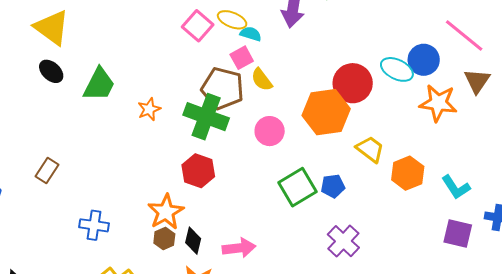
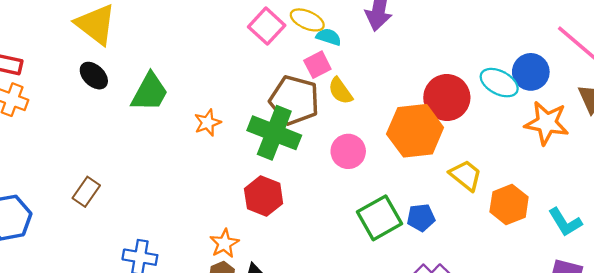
orange star: (166, 212) -> (224, 243), size x0.7

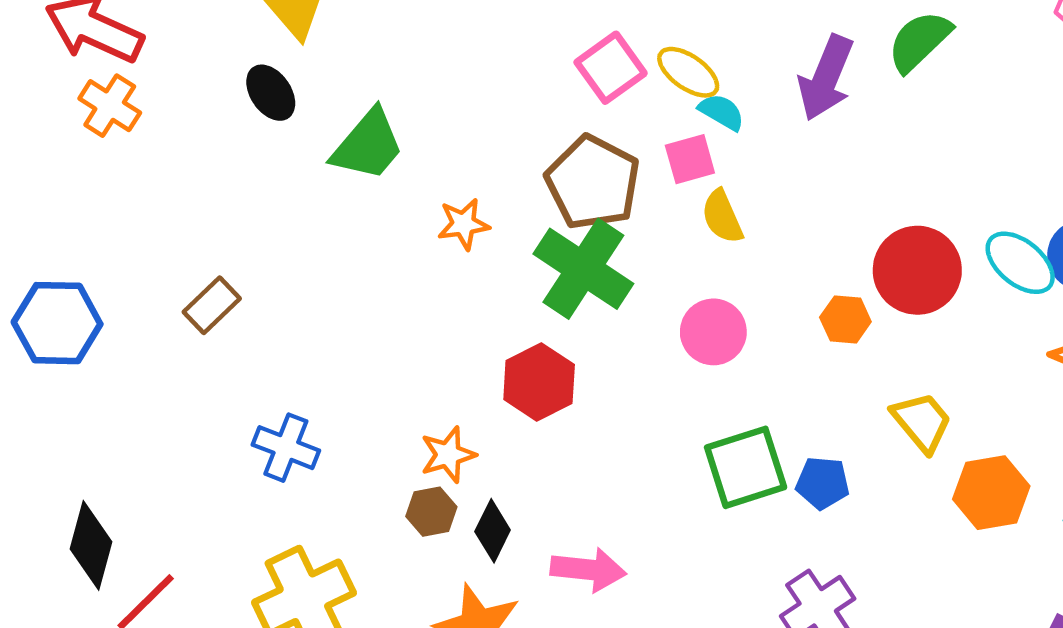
brown pentagon: (294, 100) -> (593, 182), moved
orange hexagon: (415, 131) -> (845, 319), size x0.5

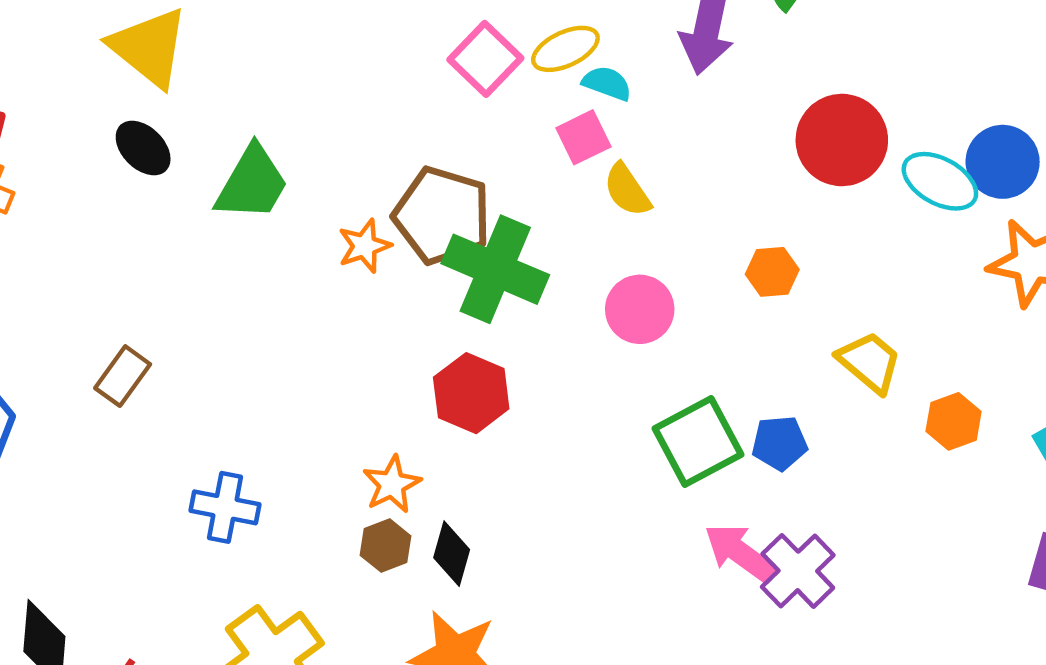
yellow ellipse: (688, 72) -> (565, 49), turned -50
brown pentagon: (593, 182) -> (442, 215), moved
red circle: (917, 270) -> (842, 140), moved
orange hexagon: (991, 493) -> (954, 421), size x0.7
pink arrow: (588, 570) -> (740, 553), moved, turned -140

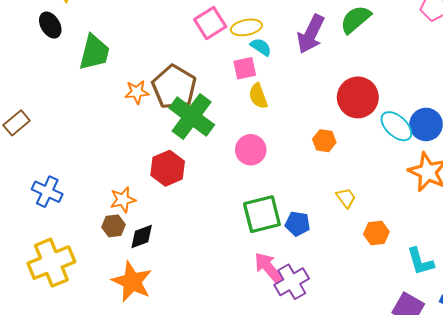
green trapezoid: (252, 183) -> (94, 52), turned -30
orange hexagon: (772, 272) -> (324, 141), moved
yellow trapezoid: (869, 362) -> (346, 198), size x0.7
black diamond: (452, 554) -> (142, 237), turned 40

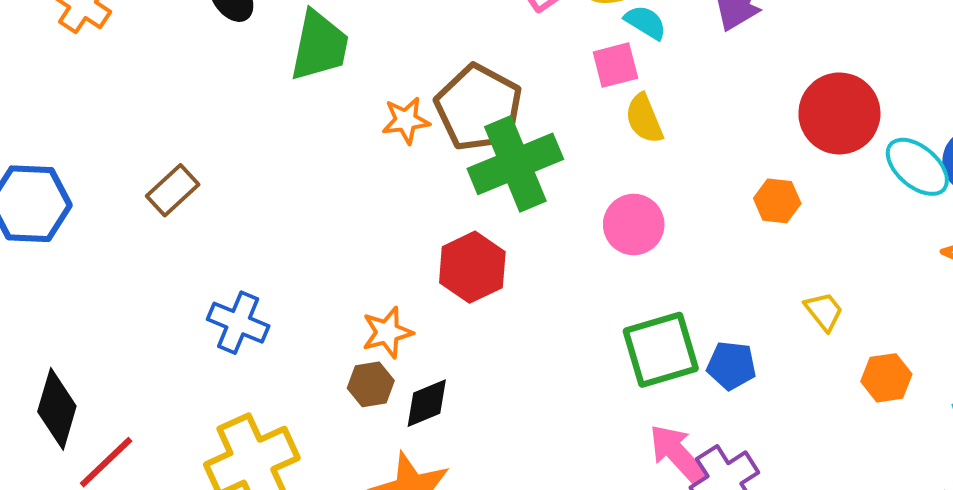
green cross: (192, 116) -> (515, 164), turned 33

